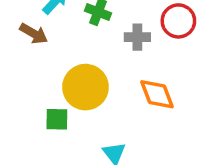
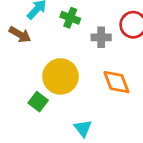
green square: (57, 119) -> (38, 102), turned 36

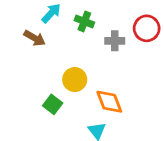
yellow circle: (61, 76) -> (75, 80), size x0.7
orange diamond: (116, 82) -> (109, 102), moved

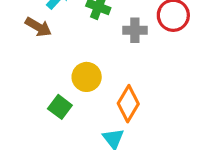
orange diamond: (109, 102) -> (128, 104), turned 52

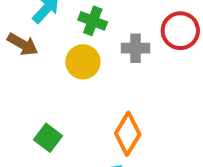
yellow circle: (87, 77) -> (83, 62), moved

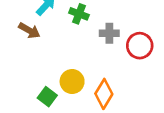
red circle: (180, 31) -> (140, 46), moved
yellow circle: (83, 62) -> (72, 82), moved

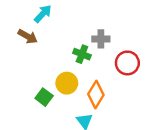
green cross: (79, 14) -> (82, 54), moved
red circle: (140, 46) -> (127, 63), moved

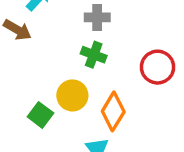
gray cross: (101, 39) -> (97, 17), moved

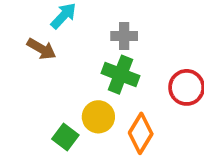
green cross: (94, 55) -> (120, 75), size x1.4

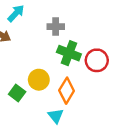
green cross: (120, 75) -> (69, 53), moved

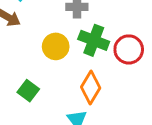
yellow circle: (39, 80) -> (56, 46), moved

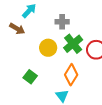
green cross: (94, 40) -> (73, 44), turned 30

